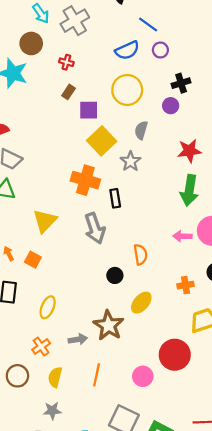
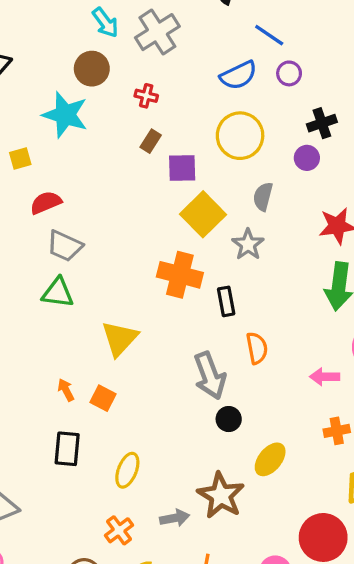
gray arrow: (95, 228) -> (210, 376), moved
pink arrow: (182, 236) -> (325, 377), moved
orange semicircle: (140, 255) -> (257, 348), moved

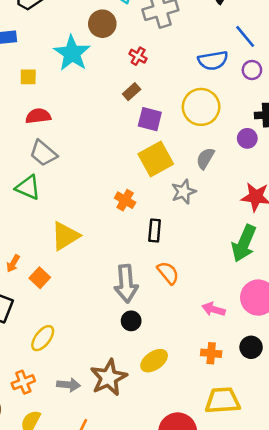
orange cross: (180, 275) -> (125, 200), size x0.6
orange semicircle: (257, 348) -> (168, 273), turned -45
orange arrow: (66, 390) -> (13, 263), turned -138

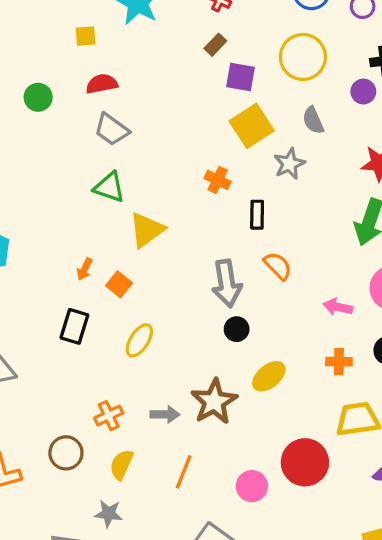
gray semicircle: (205, 158) -> (313, 120), turned -50
green triangle: (28, 187) -> (109, 187), moved
yellow ellipse: (43, 338) -> (139, 340), moved

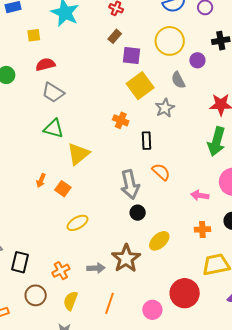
purple circle: (363, 92) -> (197, 60), moved
black rectangle: (74, 326) -> (20, 262), moved
yellow ellipse: (139, 340) -> (77, 223), turned 30

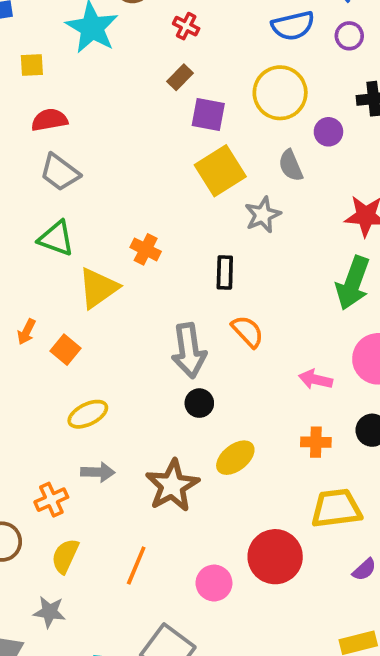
orange cross: (121, 120) -> (146, 249), moved
gray arrow: (96, 268) -> (98, 472), moved

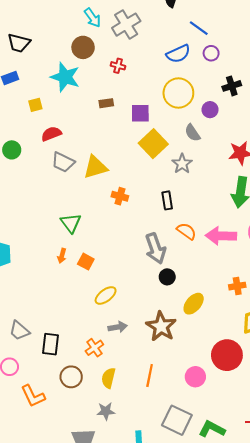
brown rectangle: (180, 77) -> (106, 103), moved, turned 48
green triangle: (56, 238) -> (71, 223), moved, turned 45
yellow triangle: (98, 288) -> (95, 167), moved, turned 30
pink arrow: (315, 379) -> (221, 236), moved, size x1.6

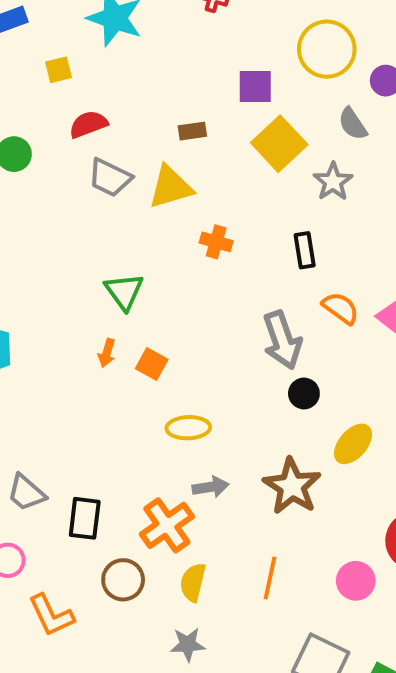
brown rectangle: (106, 103) -> (192, 131), moved
yellow ellipse: (106, 295) -> (188, 428), turned 35
orange cross: (94, 348) -> (167, 525), size x1.5

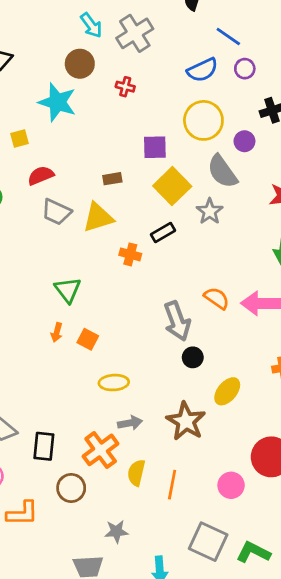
gray semicircle: (353, 124) -> (222, 171), size x1.5
black rectangle: (305, 250) -> (163, 232), moved, turned 70
yellow semicircle: (193, 582) -> (136, 473), moved
orange L-shape: (51, 615) -> (22, 513), turned -64

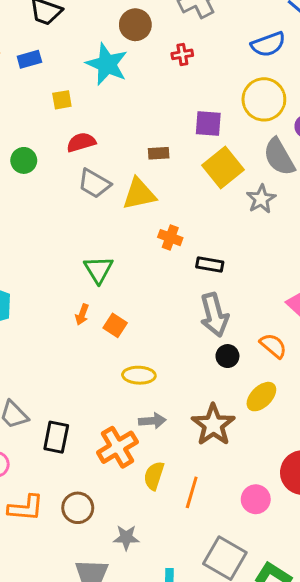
red cross: (125, 87) -> (182, 54), turned -30
black rectangle: (163, 232) -> (210, 265), moved, turned 35
orange semicircle: (217, 298) -> (273, 346), moved
brown circle: (71, 488) -> (78, 508), moved

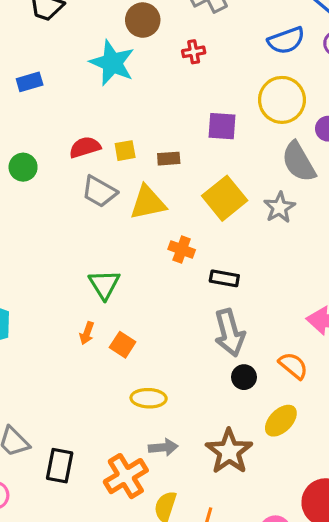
blue rectangle: (29, 59) -> (30, 82), moved
yellow square: (62, 100) -> (125, 151), moved
yellow square: (223, 168) -> (225, 198), moved

